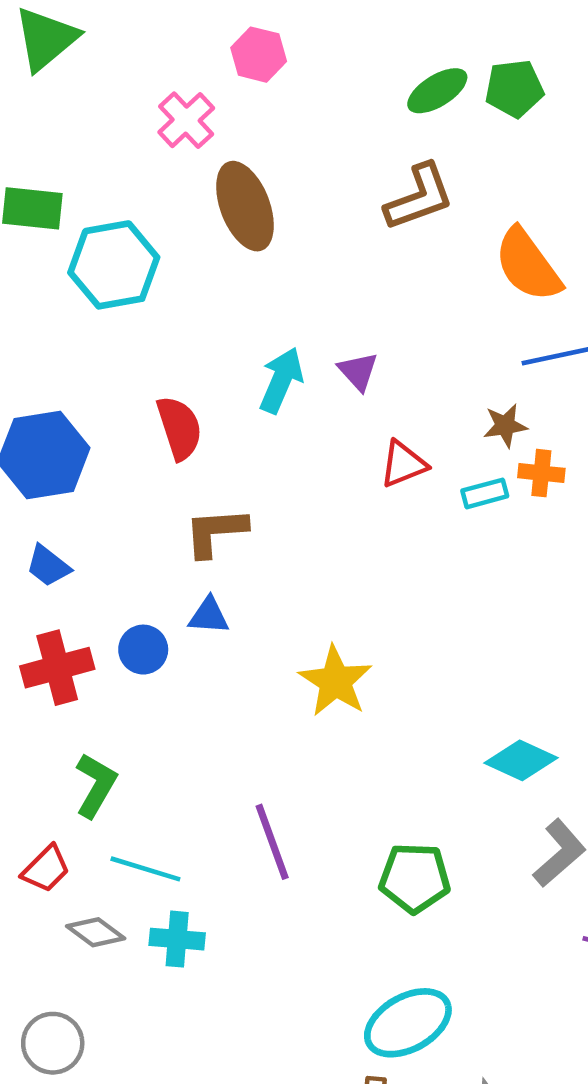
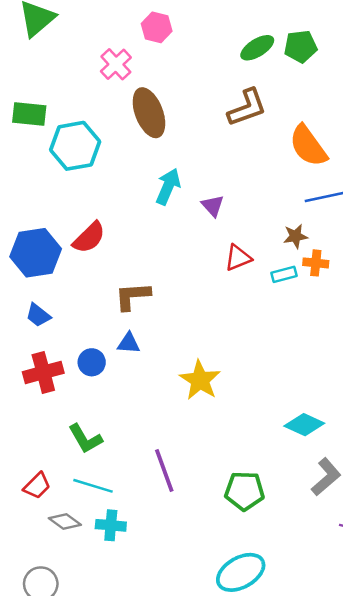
cyan arrow: (281, 380) -> (168, 187), moved
red semicircle: (179, 428) -> (89, 237), moved, turned 63
green L-shape: (96, 785) -> (85, 439), moved, turned 120

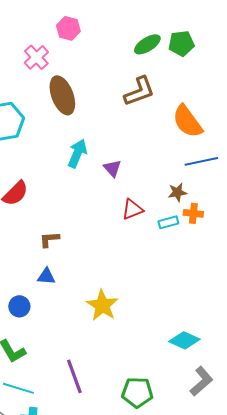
brown L-shape: (132, 296) -> (49, 239), size x0.7
blue circle: (92, 362) -> (19, 306), moved

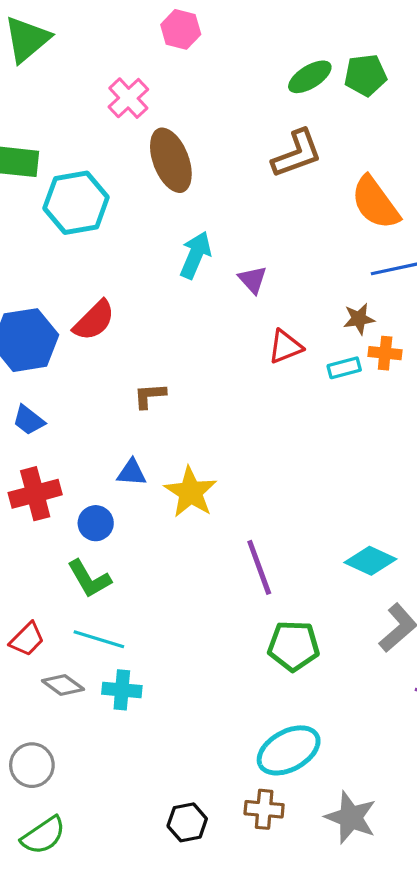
pink hexagon: (68, 28) -> (181, 29), moved
blue triangle: (46, 276) -> (132, 472), moved
yellow star: (102, 305) -> (190, 492), moved
blue circle: (19, 306) -> (96, 523), moved
purple line: (74, 376) -> (259, 567), moved

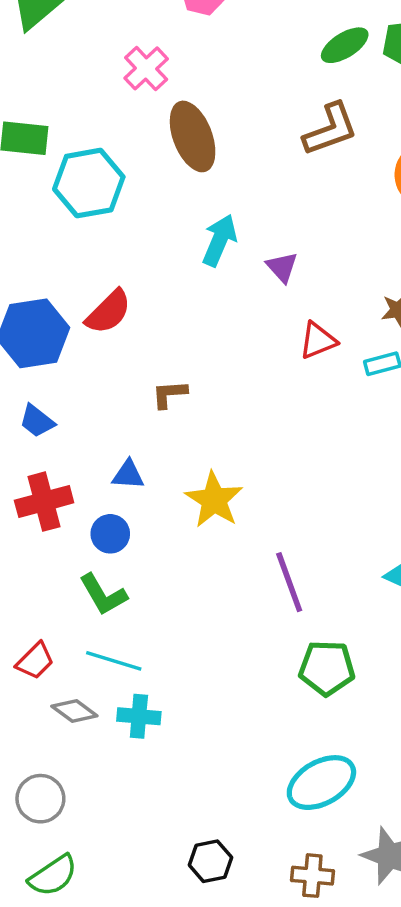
blue triangle: (132, 472) -> (128, 475), moved
brown cross: (264, 809) -> (312, 876), moved

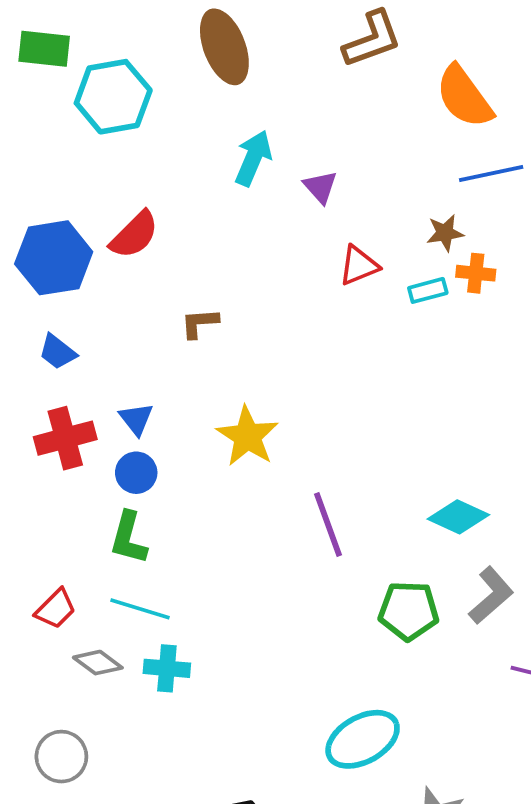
blue triangle: (128, 475) -> (136, 419), moved, turned 48
green L-shape: (103, 595) -> (129, 538), turned 45
green pentagon: (327, 668) -> (409, 611), moved

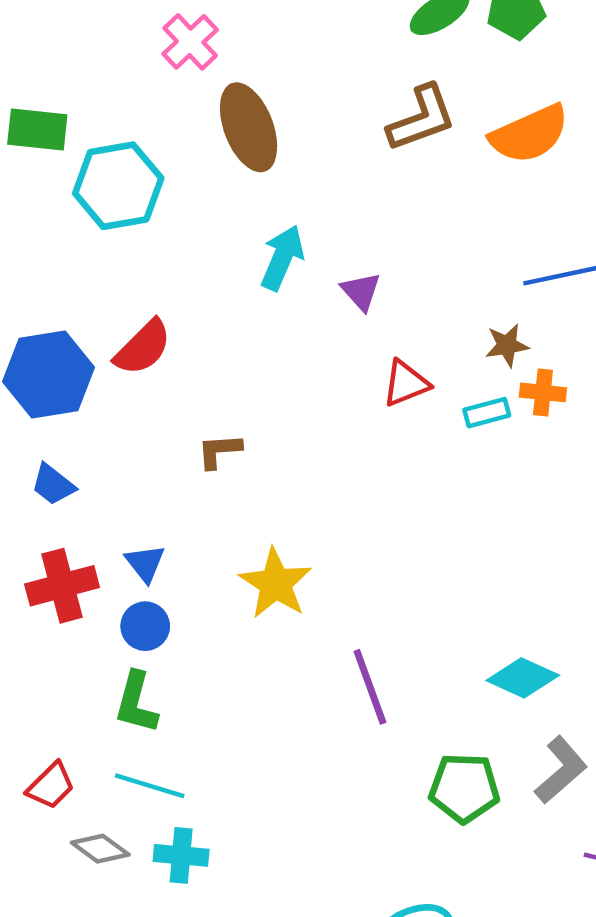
orange semicircle: (464, 97) -> (529, 134), moved, turned -78

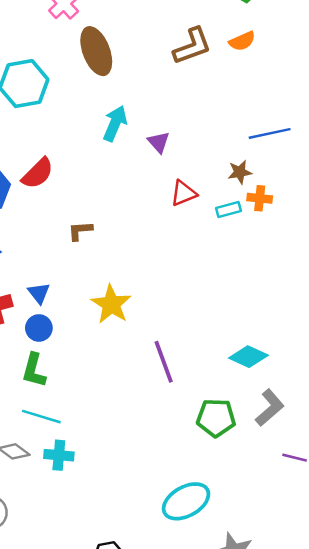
orange semicircle: (529, 134) -> (242, 41), moved, size x0.6

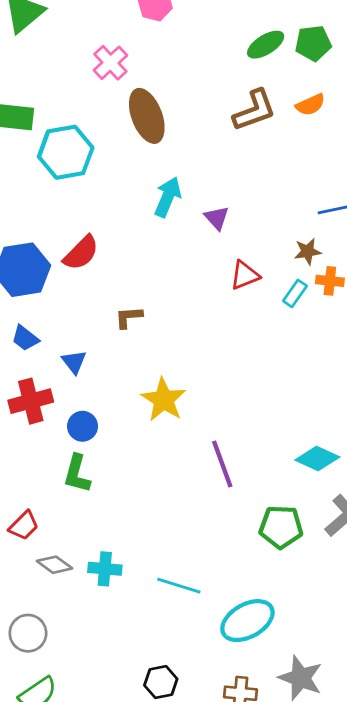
cyan rectangle: (228, 209) -> (295, 293), turned -40
blue triangle: (39, 293) -> (74, 362), moved
cyan line: (41, 417) -> (179, 586), moved

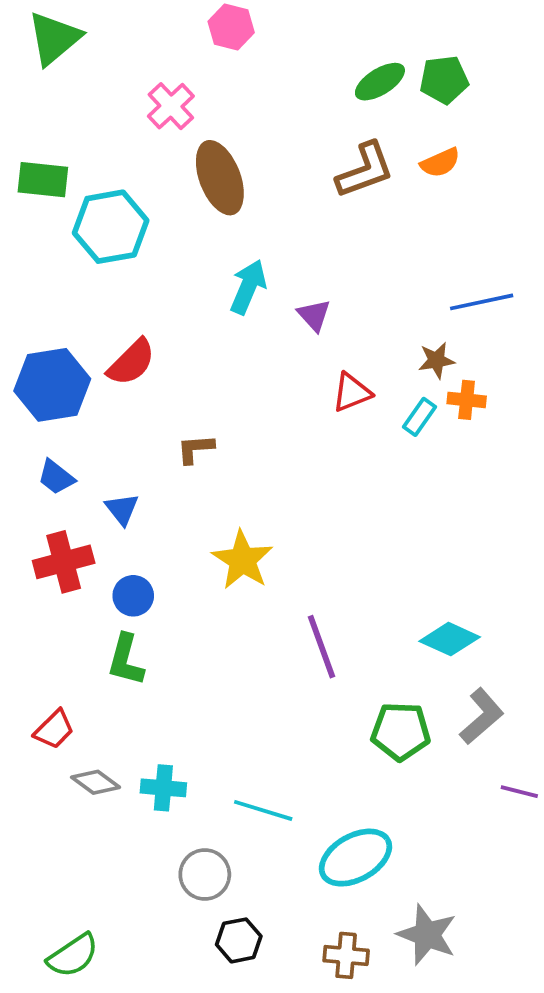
gray circle: (28, 633) -> (205, 874), moved

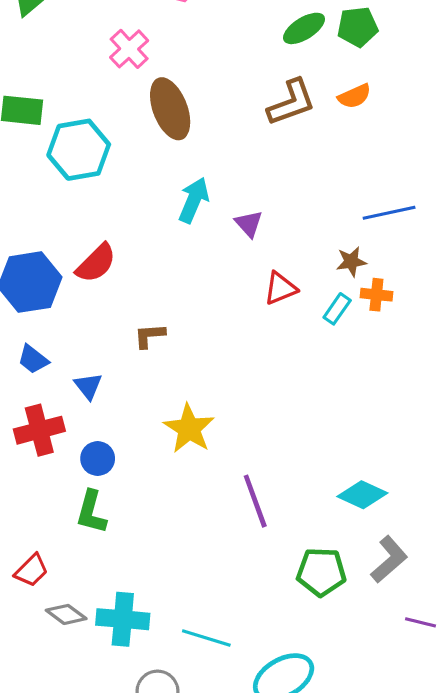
cyan cross: (163, 788) -> (123, 619), size x1.4

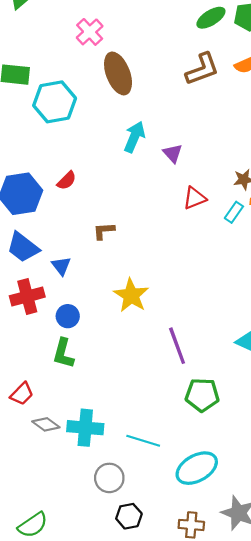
red semicircle: (96, 263) -> (67, 181), size x0.7
blue trapezoid: (33, 359) -> (23, 247), size x1.5
green pentagon: (321, 572) -> (202, 395), moved

